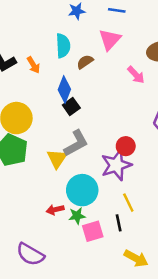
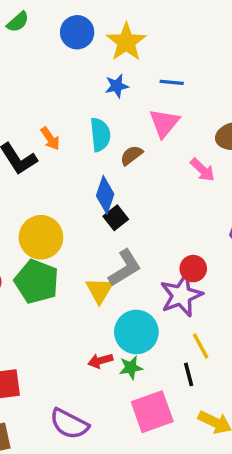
orange arrow: (33, 65) -> (50, 139), moved
pink square: (93, 231) -> (152, 412), moved, size x1.4

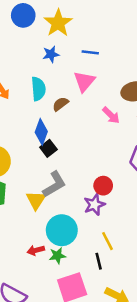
purple star: (181, 295) -> (94, 205), size x0.7

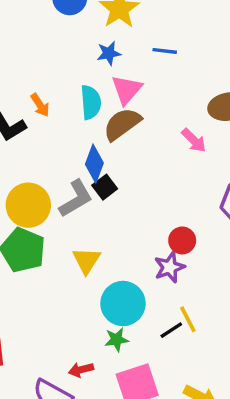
pink triangle: (84, 81) -> (127, 90), moved
brown semicircle: (60, 104) -> (122, 124), size x1.6
gray L-shape: (54, 184) -> (76, 199), moved
red arrow: (36, 250) -> (81, 370), moved
black line: (99, 261) -> (171, 330), moved, turned 70

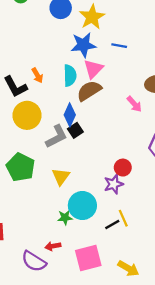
blue star: (109, 53) -> (83, 45), size x1.6
yellow circle: (28, 205) -> (27, 115), moved
green star: (117, 340) -> (65, 218), moved

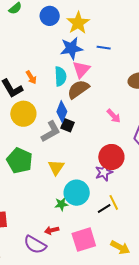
pink arrow: (134, 104) -> (114, 116), moved
black square: (75, 130) -> (67, 125), turned -32
red circle: (123, 168) -> (111, 157), size x1.6

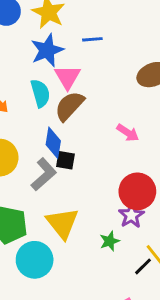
yellow triangle: (56, 167) -> (62, 223), size x1.4
cyan circle: (77, 193) -> (35, 260), moved
green star: (61, 204) -> (110, 241), moved

